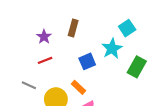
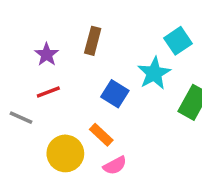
blue square: (87, 61) -> (115, 94), turned -35
gray line: (29, 85) -> (21, 118), moved

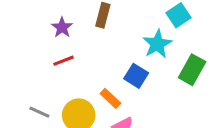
blue square: (115, 94) -> (136, 76), moved
gray line: (21, 118) -> (39, 112), moved

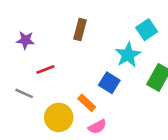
purple star: (62, 27) -> (25, 40), moved, turned -30
gray line: (39, 112) -> (24, 93), moved

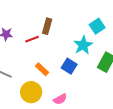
red line: (45, 69) -> (32, 39), moved
orange rectangle: (87, 103) -> (42, 69), moved

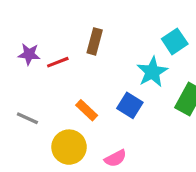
red line: (32, 39) -> (58, 62), moved

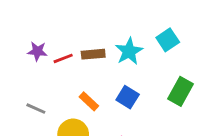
brown rectangle: (95, 41) -> (93, 54), moved, turned 70
cyan star: (152, 72) -> (129, 51), moved

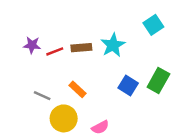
cyan square: (168, 40) -> (153, 25), moved
blue square: (128, 97) -> (128, 86), moved
gray line: (36, 109) -> (42, 96), moved

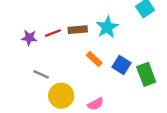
purple star: (32, 45) -> (29, 38), moved
green rectangle: (158, 80) -> (146, 74), moved, turned -50
orange rectangle: (78, 89) -> (94, 59), moved

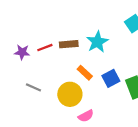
blue square: (121, 65) -> (111, 78), turned 30
yellow circle: (61, 96) -> (70, 94), moved

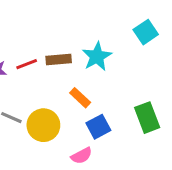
blue square: (111, 78) -> (98, 127), moved
yellow circle: (70, 94) -> (43, 125), moved

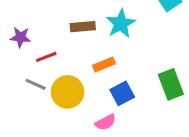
red line: (27, 64) -> (46, 57), moved
orange rectangle: (80, 98) -> (104, 65), turned -65

